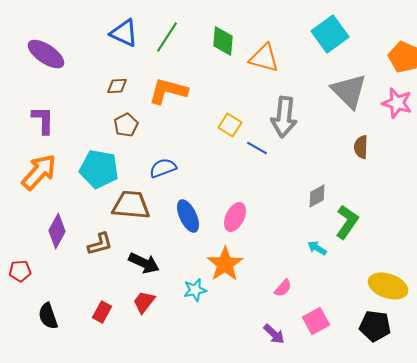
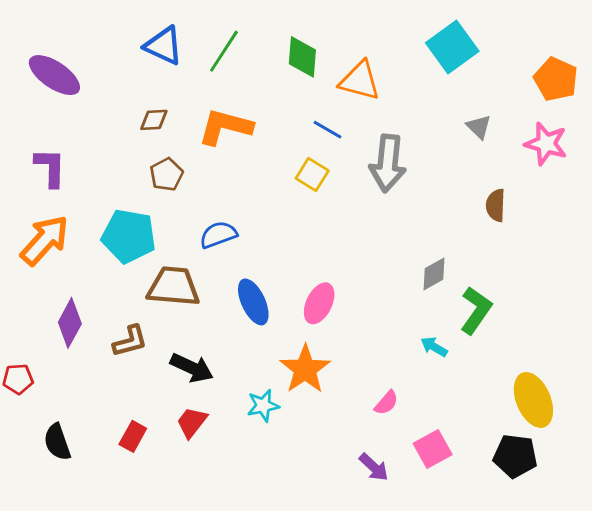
gray triangle: (349, 91) -> (479, 127), size x0.5
blue line: (257, 148) -> (328, 130), moved
yellow ellipse: (388, 286) -> (533, 400), turned 48

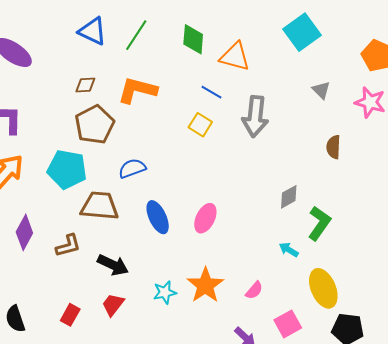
brown pentagon: (166, 174) -> (95, 125), size x1.6
orange star: (305, 369) -> (205, 285), moved
yellow ellipse: (533, 400) -> (323, 288), moved

